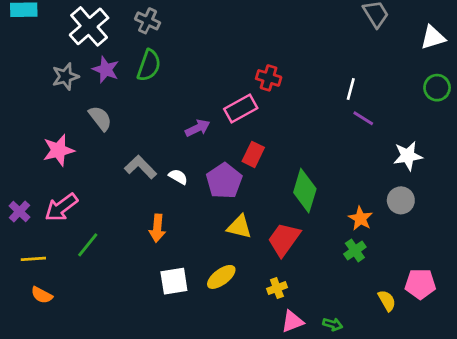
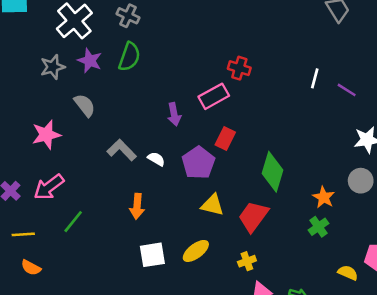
purple line: (363, 118) -> (347, 90), moved
purple arrow: (198, 128) -> (174, 114), turned 105
yellow semicircle: (387, 301) -> (348, 273), turned -36

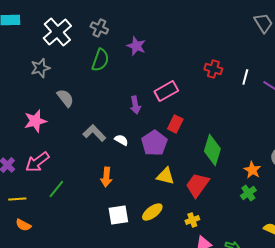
purple star: (90, 61) -> (136, 46), moved
red cross: (239, 68) -> (213, 69), moved

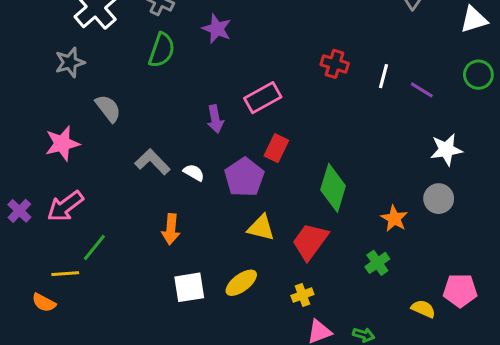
green cross: (248, 193) -> (377, 263), moved
yellow line: (17, 199) -> (65, 274), moved

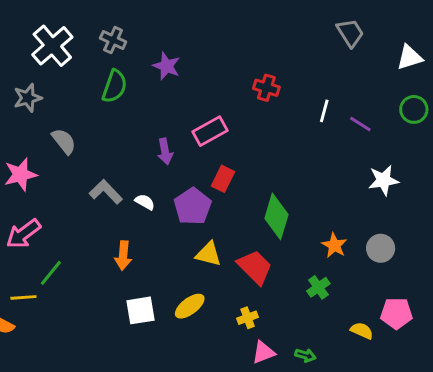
red cross: (335, 64) -> (266, 88), moved
gray circle: (439, 199) -> (381, 248), moved
red trapezoid: (310, 241) -> (255, 267), turned 99

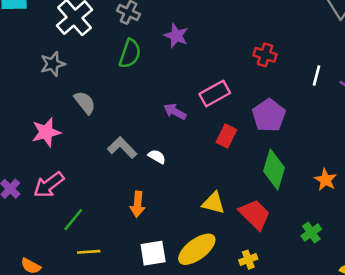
purple arrow: (165, 151) -> (175, 112), turned 130
purple pentagon: (193, 206) -> (269, 115), moved
orange star: (334, 245) -> (325, 180), moved
yellow line: (23, 297) -> (89, 252), moved
yellow ellipse: (190, 306) -> (197, 249), size x1.4

